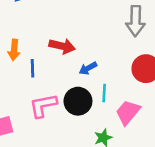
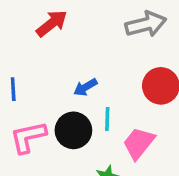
gray arrow: (136, 21) -> (146, 24), turned -104
red arrow: (62, 46) -> (52, 23), moved, turned -50

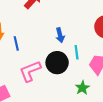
blue arrow: (85, 87) -> (60, 35), turned -64

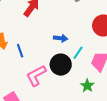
blue arrow: (60, 35) -> (61, 38), turned -64
cyan line: (77, 52) -> (78, 53), turned 48

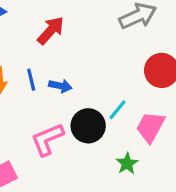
blue arrow: (61, 38) -> (60, 86), moved
blue line: (20, 51) -> (31, 80), moved

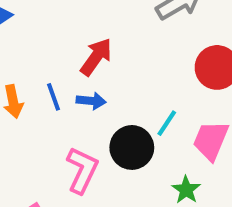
red arrow: (51, 31) -> (96, 57), moved
pink L-shape: (47, 139) -> (82, 170), turned 144

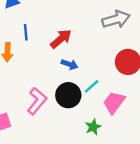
blue line: (53, 97) -> (26, 32), moved
blue arrow: (91, 101) -> (70, 64), moved

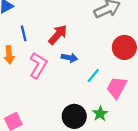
black circle: (68, 95) -> (74, 116), moved
pink L-shape: (37, 101) -> (38, 65), moved

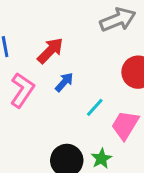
blue arrow: (69, 58) -> (64, 82), turned -63

